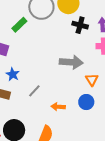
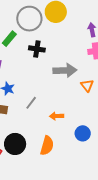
black cross: (80, 25) -> (37, 49), moved
blue circle: (86, 102) -> (83, 133), moved

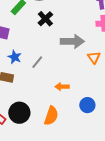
black cross: (37, 49) -> (45, 19), turned 35
gray line: (31, 103) -> (37, 62), moved

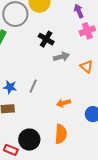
black cross: (45, 19) -> (46, 39), moved
gray arrow: (72, 41) -> (61, 57), size x0.7

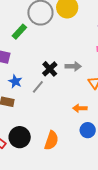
black cross: (46, 39) -> (50, 69), moved
orange arrow: (63, 103) -> (80, 108), moved

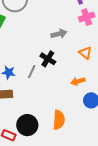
gray arrow: (73, 66) -> (59, 34), moved
black cross: (50, 69) -> (48, 59), moved

